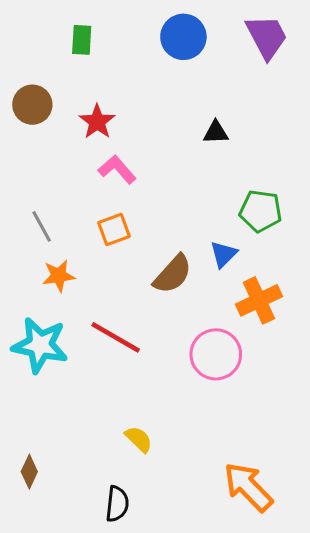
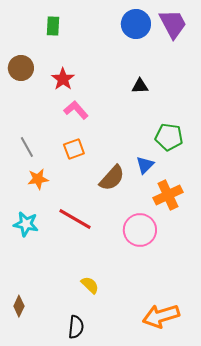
blue circle: (183, 37) -> (136, 24), moved
cyan star: (40, 345) -> (26, 224), size x0.7
orange arrow: (248, 487) -> (161, 316), turned -63

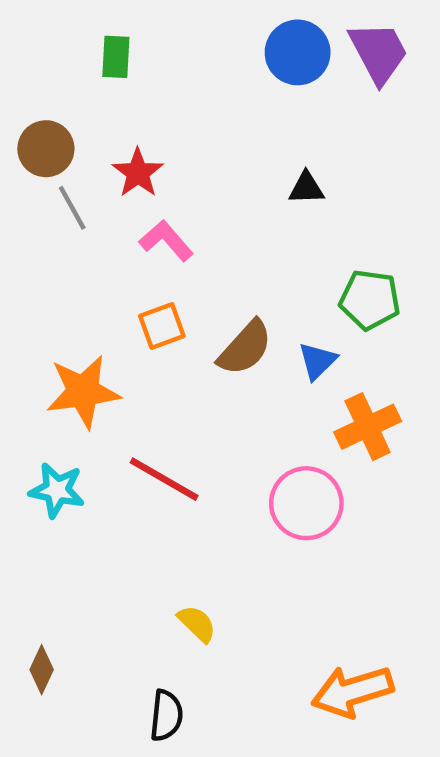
gray line: (27, 147) -> (72, 208), moved
brown semicircle: (112, 178) -> (245, 348), moved
orange star: (38, 179) -> (83, 392), size x1.6

